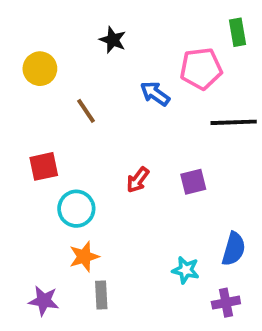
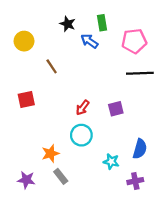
green rectangle: (237, 32) -> (102, 23), moved
pink pentagon: (201, 69) -> (134, 41), moved
blue arrow: (155, 94) -> (89, 41), moved
cyan circle: (76, 209) -> (81, 135), moved
gray rectangle: (101, 295) -> (61, 176), turned -35

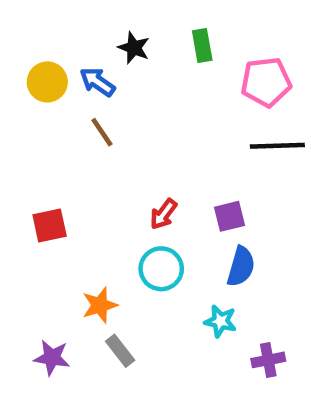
blue arrow: (89, 41) -> (97, 82), moved
red square: (26, 100) -> (50, 225), moved
blue semicircle: (140, 149) -> (241, 266), moved

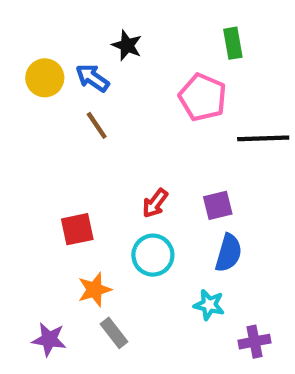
green rectangle: (202, 45) -> (233, 43), moved
pink pentagon: (266, 82) -> (203, 97), moved, turned 30
red square: (50, 225) -> (77, 229), moved

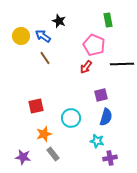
red arrow: (155, 203) -> (86, 67), moved
purple cross: (255, 342) -> (110, 158), moved

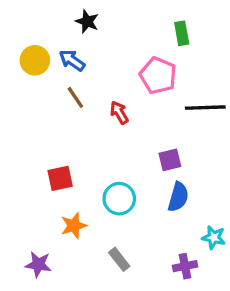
black star: (59, 21) -> (87, 22), moved
red arrow: (86, 67) -> (119, 113), moved, turned 112
cyan star: (97, 141) -> (214, 237), moved
gray rectangle: (53, 154) -> (119, 259), moved

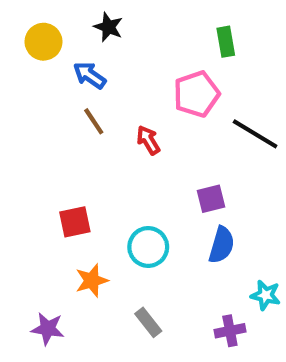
yellow circle: (35, 60) -> (43, 42), moved
pink pentagon: (158, 75) -> (196, 94), turned 30
black line: (205, 108) -> (255, 134), turned 33

